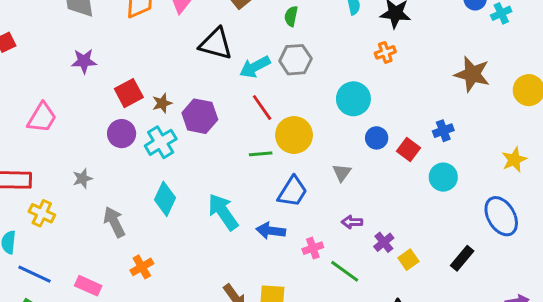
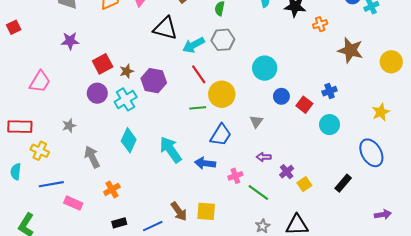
orange cross: (385, 52) -> (320, 24), moved
blue line: (35, 274) -> (51, 184), moved, turned -35

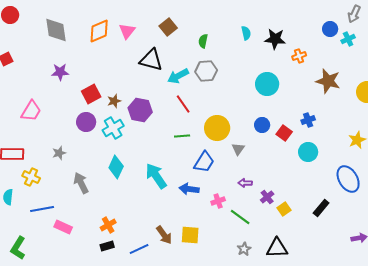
cyan circle: (265, 68) -> (267, 84), moved
yellow circle: (222, 94) -> (217, 128), moved
orange cross: (112, 189) -> (108, 225), moved

